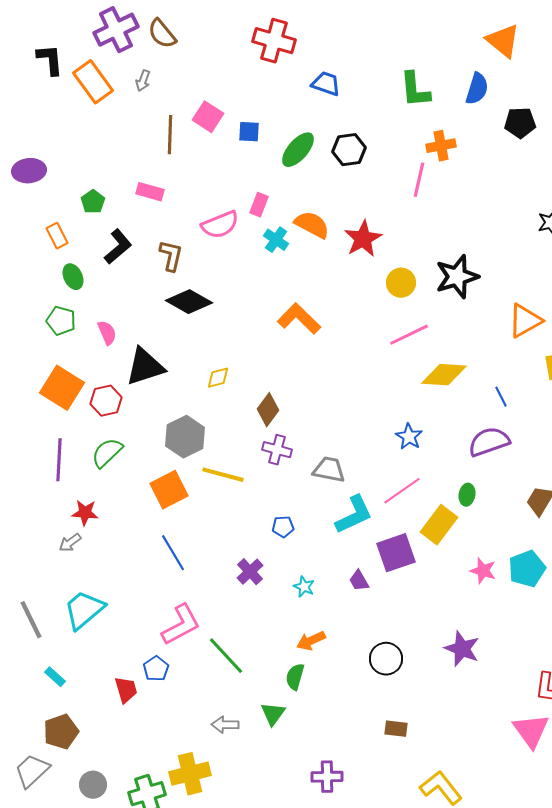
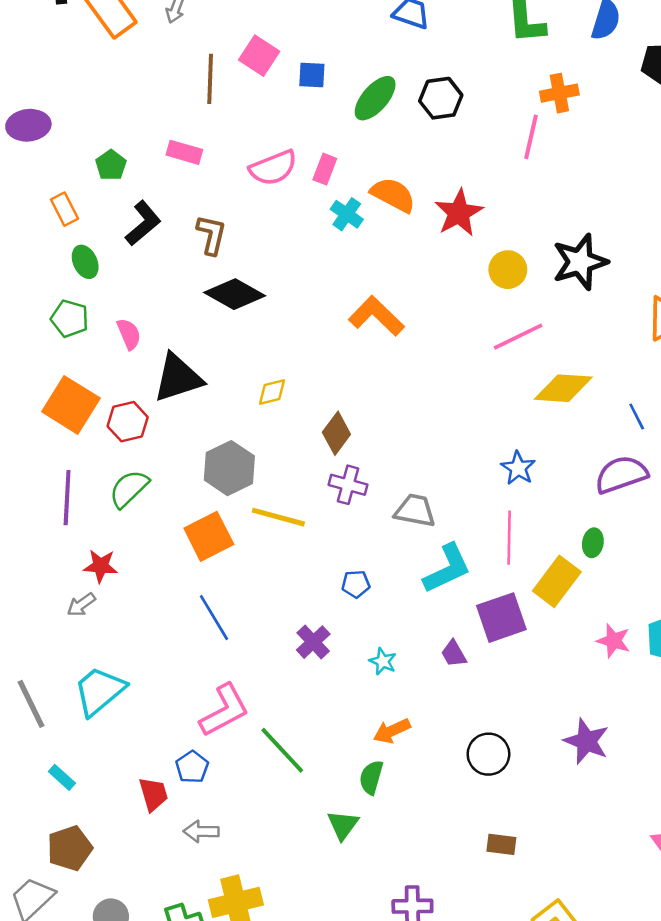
pink semicircle: (220, 225) -> (273, 168), moved
pink line: (402, 491) -> (509, 538), turned -54
gray arrow: (225, 725) -> (201, 831), moved

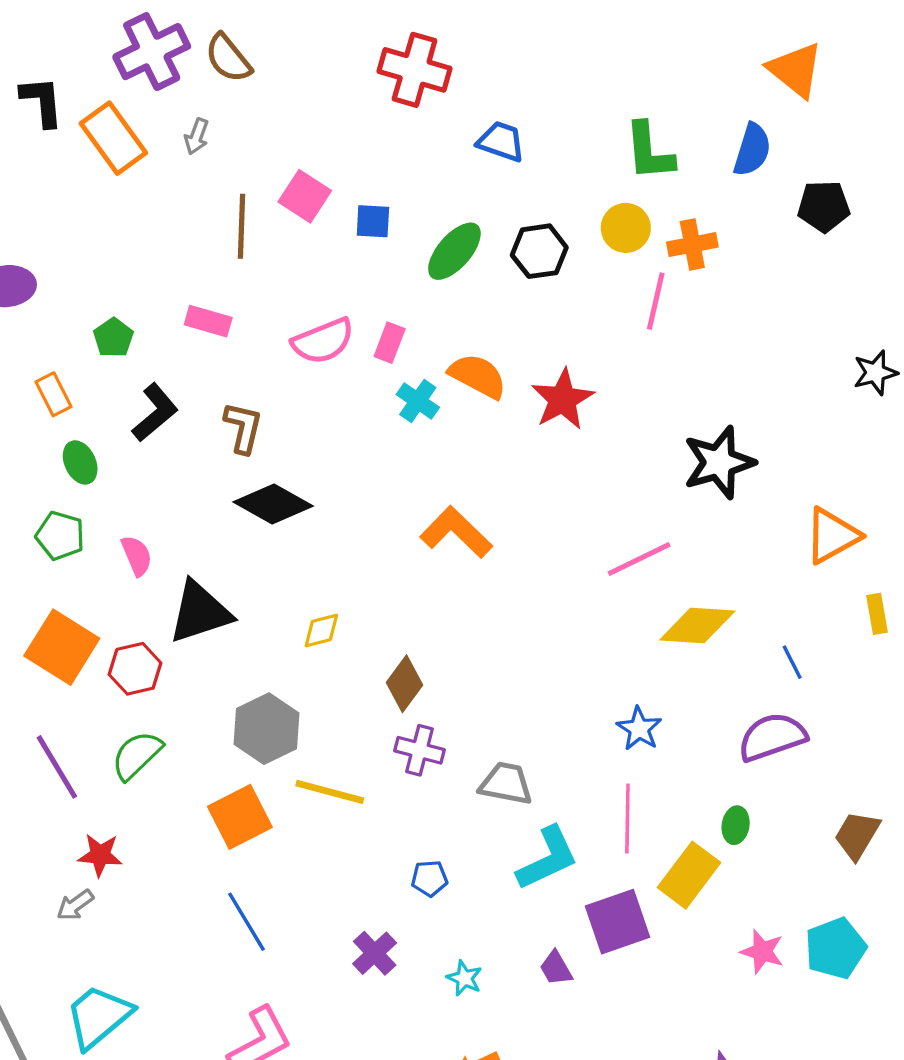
yellow circle: (508, 270) -> (626, 228), moved
purple line: (67, 498) -> (57, 767), turned -34

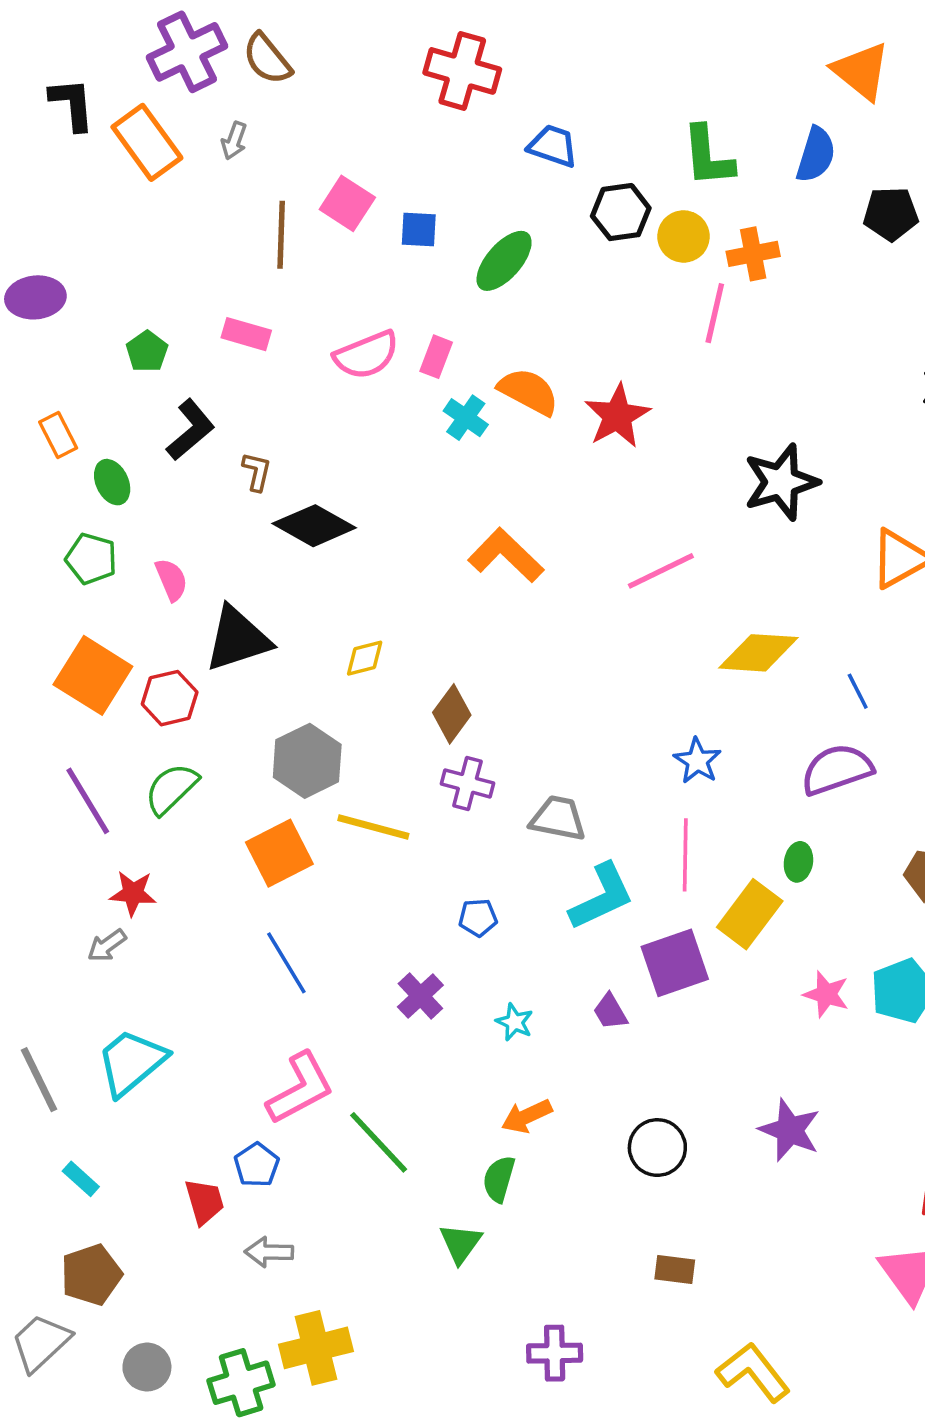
black hexagon: (539, 251) -> (621, 212), moved
orange rectangle: (54, 394) -> (58, 435), moved
brown L-shape: (243, 428) -> (257, 472), moved, size x0.7
pink line: (639, 559) -> (661, 571), moved

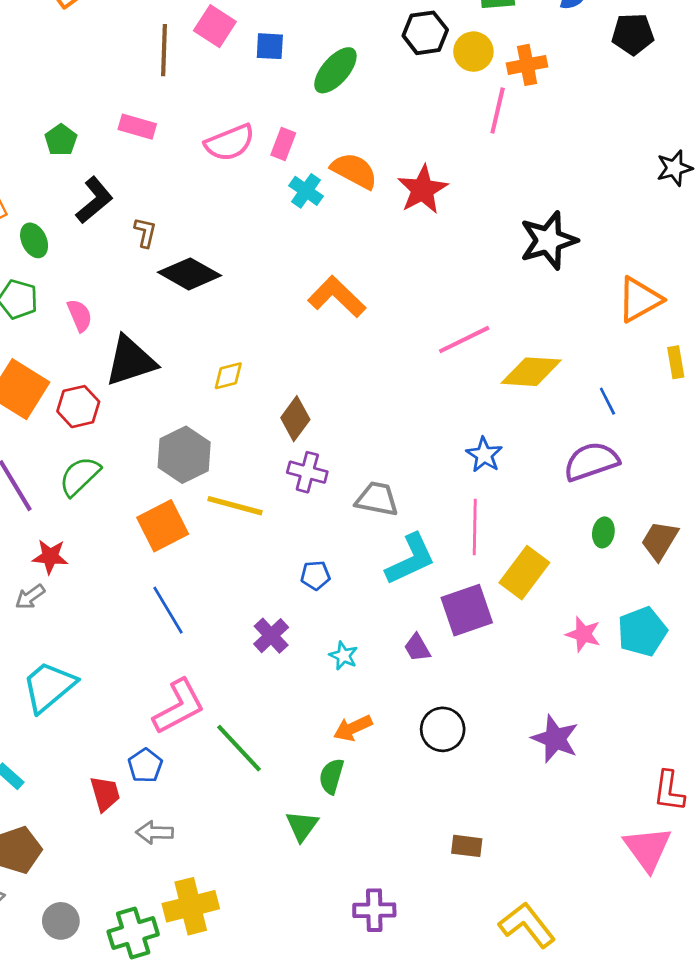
pink line: (661, 571) -> (464, 340), moved
green ellipse: (798, 862) -> (603, 532), moved
black circle: (657, 1148) -> (443, 729), moved

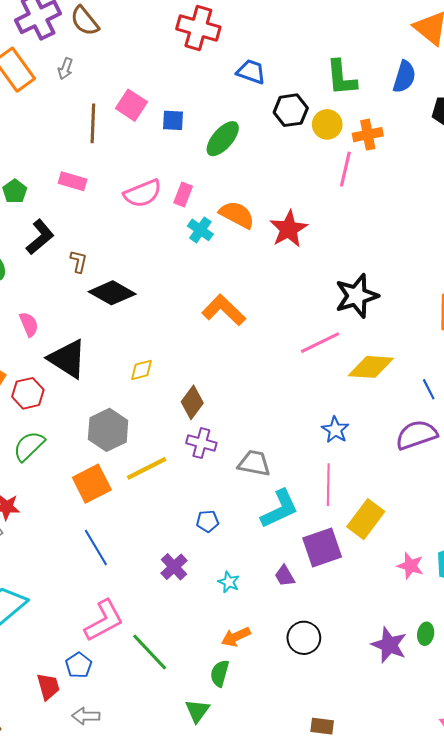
black star: (548, 240) -> (357, 296), moved
black triangle: (131, 361) -> (67, 359), turned 51
yellow line: (235, 506) -> (147, 468), turned -42
green ellipse: (603, 532) -> (426, 634), moved

